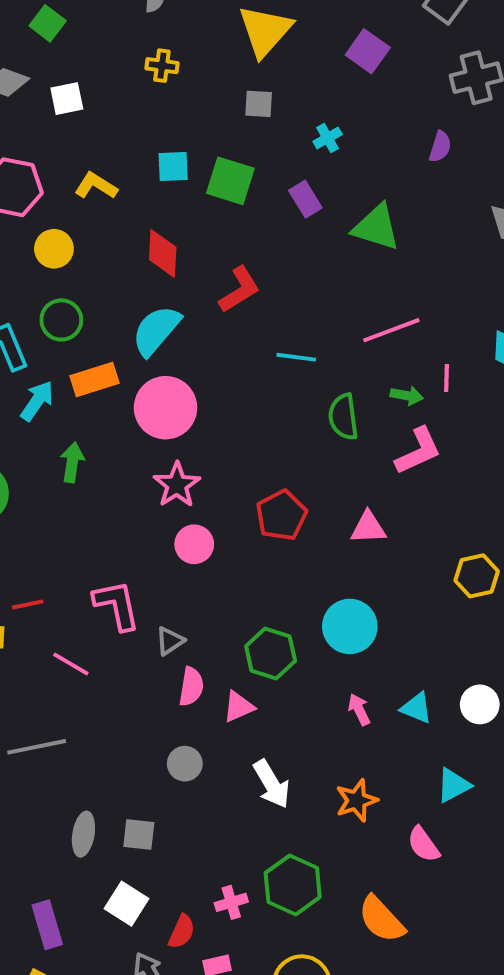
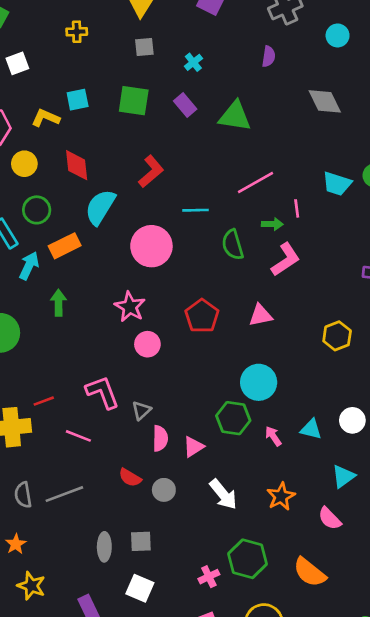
cyan square: (173, 167) -> (78, 100), moved
red diamond: (163, 253) -> (77, 165), moved
pink circle: (166, 408) -> (151, 246), moved
green hexagon: (271, 654) -> (233, 418), moved
red semicircle: (182, 932) -> (130, 478), moved, turned 105

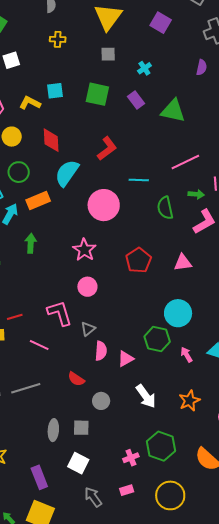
pink circle: (147, 344) -> (87, 287), moved
gray circle: (164, 490) -> (101, 401), moved

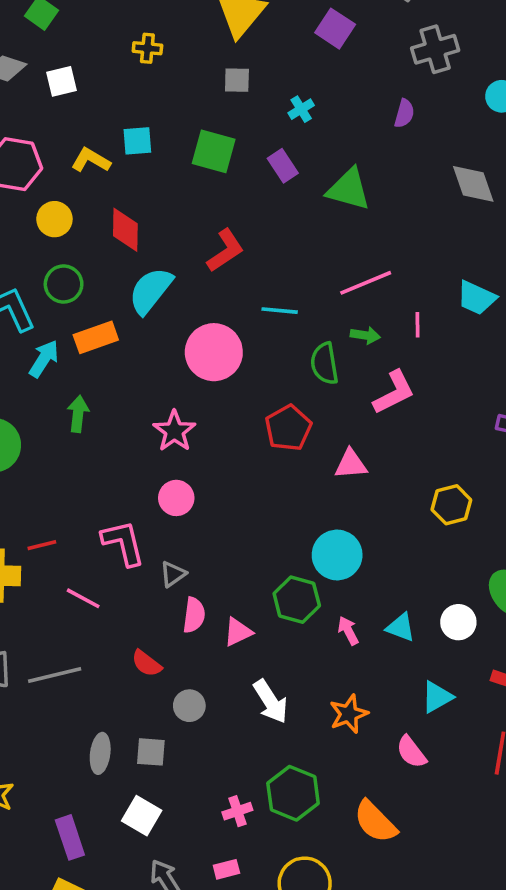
green arrow: (196, 194) -> (365, 335), moved
red pentagon: (138, 260) -> (288, 428), moved

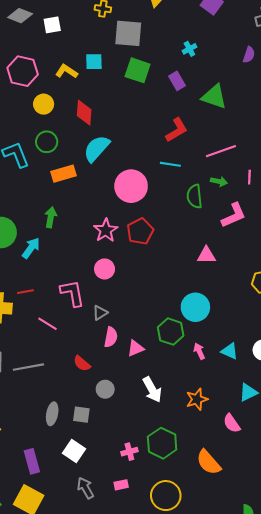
gray square: (237, 80) -> (128, 33), moved, size x1.8
red L-shape: (225, 251) -> (177, 130), moved
cyan arrow: (44, 359) -> (31, 248), moved
red pentagon: (288, 428) -> (140, 231), moved

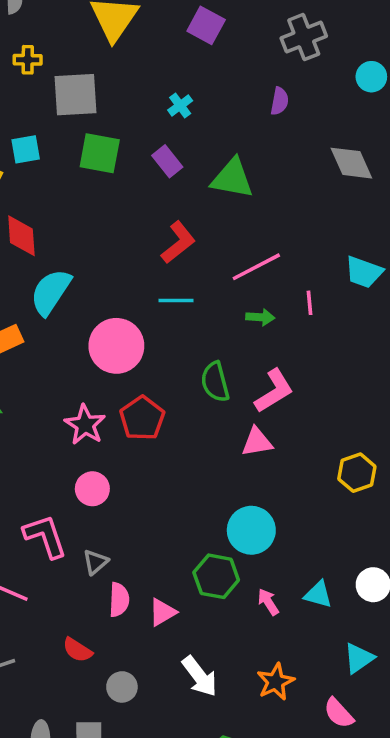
green semicircle: (194, 196) -> (215, 382), moved
pink L-shape: (234, 215) -> (274, 391), moved

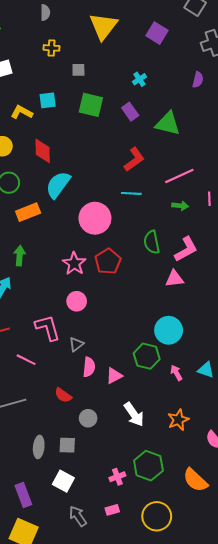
gray square: (75, 95) -> (78, 70), size x0.5

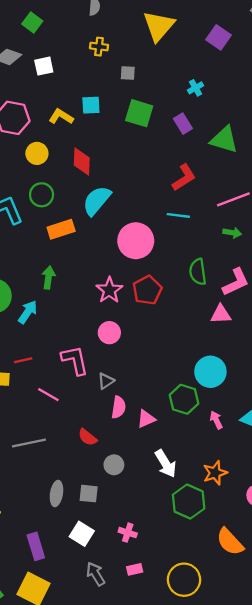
green hexagon: (148, 466) -> (189, 502), moved
pink cross: (117, 477) -> (128, 533), moved, turned 35

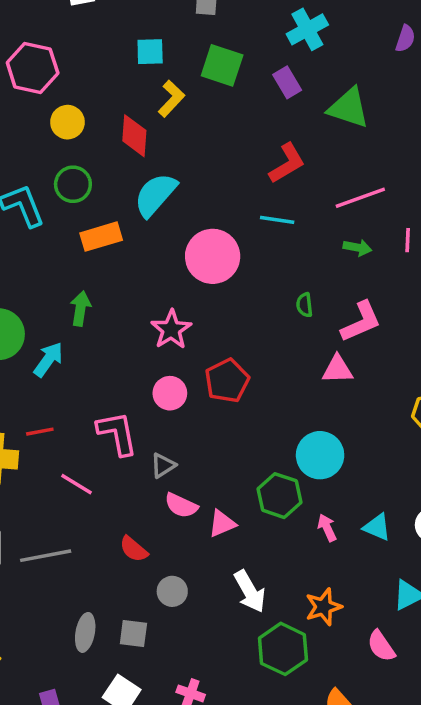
cyan cross: (196, 88) -> (307, 29), size x1.6
yellow L-shape: (61, 117) -> (171, 99), moved, turned 100
green semicircle: (198, 272) -> (304, 305), size x0.6
red pentagon: (147, 290) -> (227, 381), moved
pink semicircle: (119, 407) -> (181, 505), turned 105

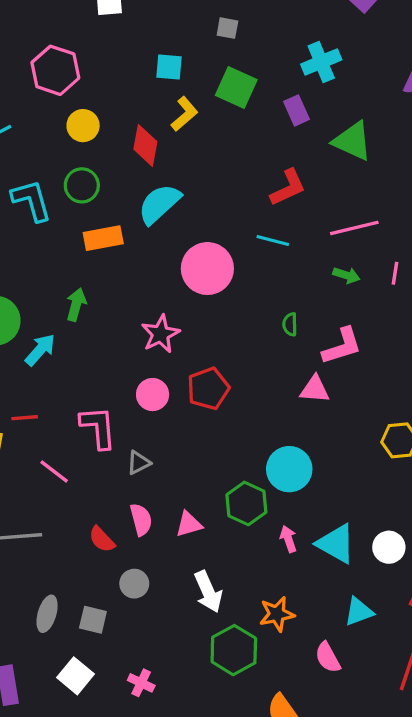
pink semicircle: (181, 505) -> (141, 520), moved, turned -136
cyan triangle: (377, 527) -> (336, 544), size x1.5

